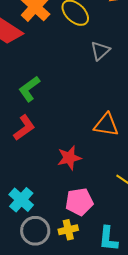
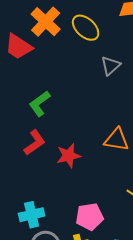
red star: (69, 158) -> (69, 156), moved
cyan cross: (21, 200) -> (32, 215), turned 35

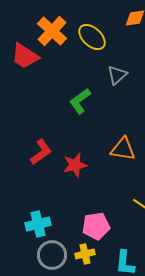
green L-shape: (40, 104) -> (80, 101), moved

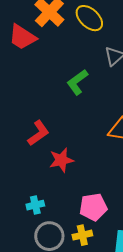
red star: (75, 165) -> (61, 160), moved
cyan cross: (38, 224) -> (35, 205), size x0.7

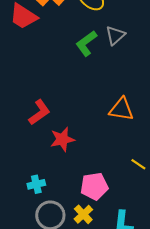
green L-shape: (77, 82) -> (86, 43), moved
yellow cross: (82, 235) -> (83, 214), turned -30

